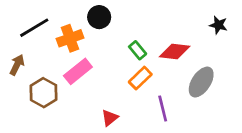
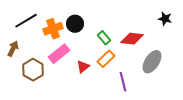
black circle: (99, 17) -> (75, 24), moved
red triangle: (110, 118) -> (83, 67), moved

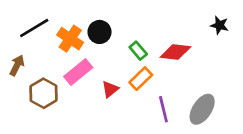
orange cross: (53, 29) -> (70, 39), turned -36
gray ellipse: (152, 62) -> (202, 109), moved

